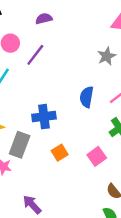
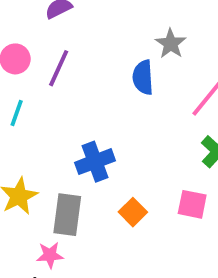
blue semicircle: (87, 97) -> (143, 77), moved
pink square: (97, 156) -> (192, 204), turned -30

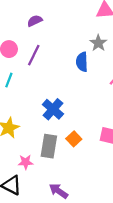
blue cross: (95, 162) -> (53, 109), turned -30
gray rectangle: (67, 215) -> (49, 146), moved

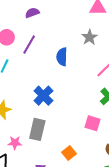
blue semicircle: (82, 62) -> (62, 57), moved
orange square: (74, 139) -> (69, 153), moved

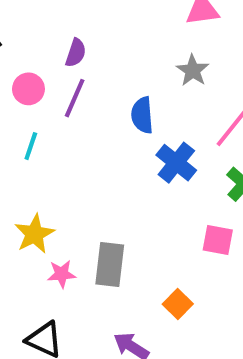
purple semicircle: (32, 13) -> (76, 53), moved, turned 136
blue cross: (43, 96) -> (176, 163), moved
pink star: (15, 143) -> (62, 274), moved

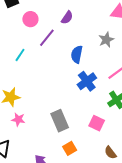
purple semicircle: (76, 53) -> (67, 18), moved
pink circle: (28, 89) -> (30, 19), moved
gray rectangle: (110, 264) -> (60, 121), moved, turned -45

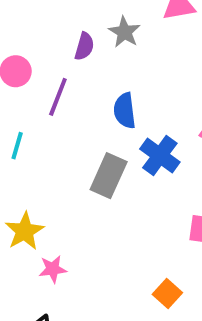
gray star: (106, 40) -> (124, 32), moved
gray rectangle: (60, 121) -> (109, 176), moved, turned 65

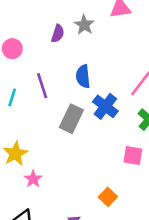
purple line: (58, 97) -> (42, 86), moved, turned -40
pink star: (53, 269) -> (33, 179), turned -30

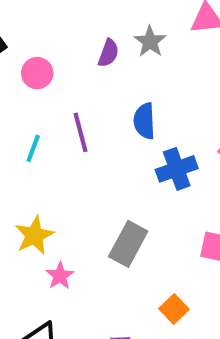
blue cross: (105, 106) -> (177, 169), turned 30
gray rectangle: (71, 119) -> (128, 244), moved

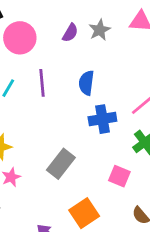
pink circle: (37, 73) -> (20, 38), size x1.5
orange square: (174, 309) -> (84, 213), size x1.5

